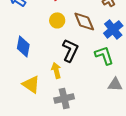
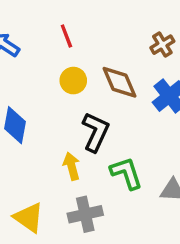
green L-shape: (104, 55) -> (126, 173), moved
yellow triangle: (31, 84) -> (29, 218), moved

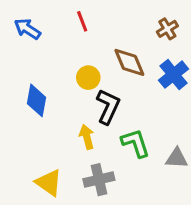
yellow circle: (73, 81) -> (88, 78), moved

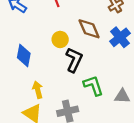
yellow arrow: (87, 137) -> (38, 90), moved

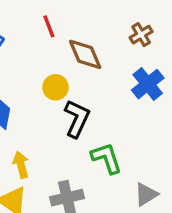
brown diamond: (89, 29) -> (85, 54), moved
gray triangle: (122, 96) -> (146, 194), moved, turned -35

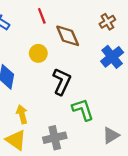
yellow circle: (55, 87) -> (38, 53), moved

